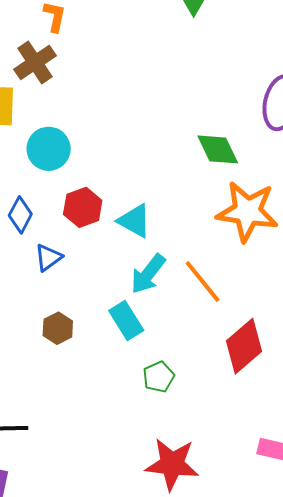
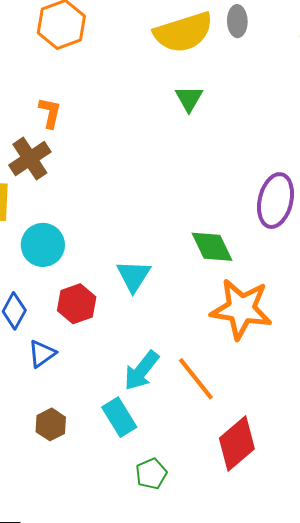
cyan triangle: (134, 221) -> (134, 276), moved, turned 33

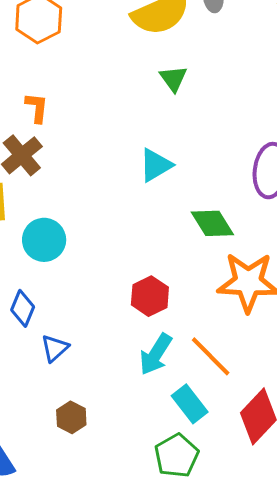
cyan triangle: (134, 276) -> (156, 165), moved, turned 33
red hexagon: (77, 304) -> (150, 296), moved
cyan rectangle: (119, 417) -> (190, 404), moved
green pentagon: (151, 474) -> (177, 456), size x1.4

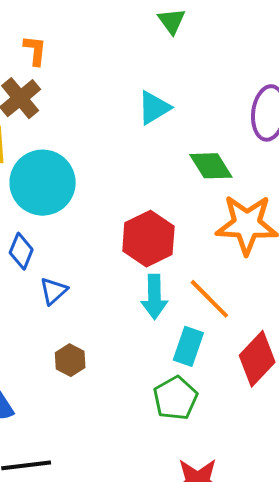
cyan circle: (44, 240) -> (43, 183), size x1.5
red hexagon: (150, 296) -> (148, 239), size x1.4
cyan arrow: (156, 354) -> (154, 297), turned -33
cyan rectangle: (190, 404) -> (188, 346), turned 57

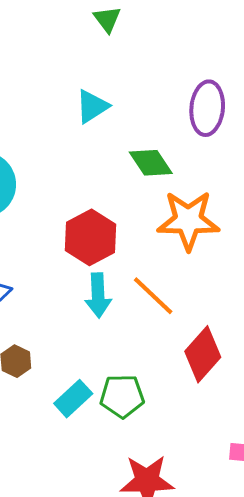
cyan rectangle: (188, 346) -> (73, 399), moved, turned 30
green pentagon: (175, 398) -> (122, 396), turned 30

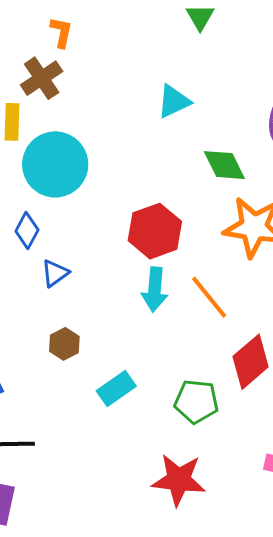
green pentagon: (122, 396) -> (196, 401), moved

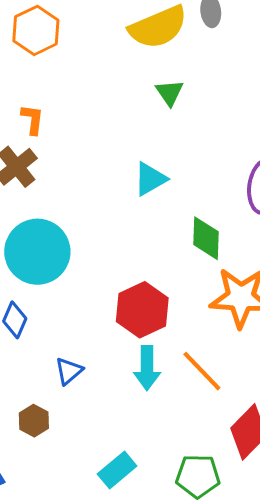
green diamond: (224, 165) -> (206, 238), turned 33
blue triangle: (55, 273) -> (69, 371), moved
brown hexagon: (64, 344) -> (34, 421), moved

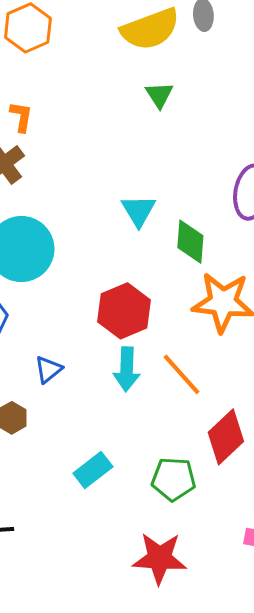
cyan triangle: (150, 179) -> (139, 211), moved, turned -33

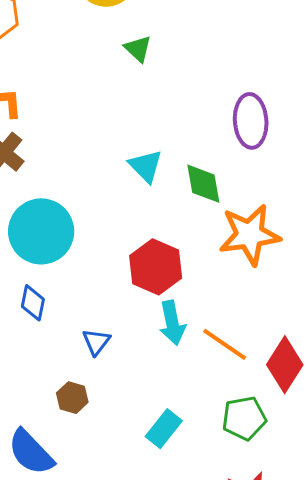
orange line: (181, 374) -> (225, 344), moved

